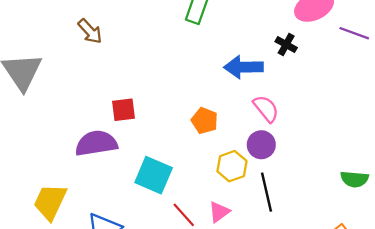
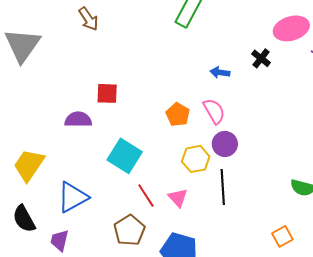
blue arrow: (243, 67) -> (220, 72), size x0.6
pink semicircle: (266, 109) -> (214, 111), moved
purple semicircle: (96, 143) -> (78, 119), size x0.7
pink triangle: (219, 212) -> (178, 198), turned -45

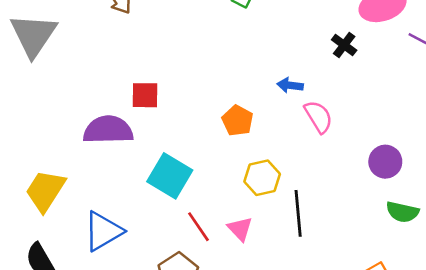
blue arrow: (220, 72) -> (290, 85), moved
pink semicircle: (214, 111) -> (318, 117), moved
purple semicircle: (78, 119) -> (108, 130), size x1.4
purple circle: (225, 144) -> (385, 162), moved

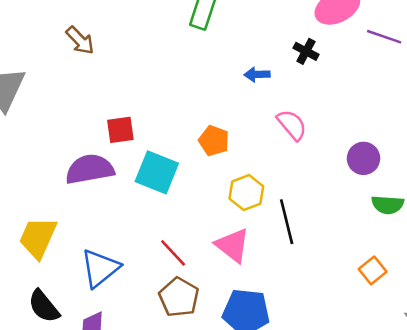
blue arrow: (290, 85) -> (257, 74), moved
cyan square: (170, 176) -> (157, 172), moved
red line: (198, 227) -> (173, 253), moved
pink triangle: (240, 229) -> (233, 245), size x1.4

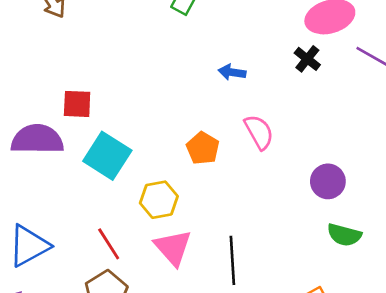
black cross: (306, 51) -> (307, 59), moved
orange pentagon: (214, 141) -> (203, 148), moved
yellow hexagon: (246, 193) -> (159, 200), moved
black line: (287, 222) -> (232, 260), moved

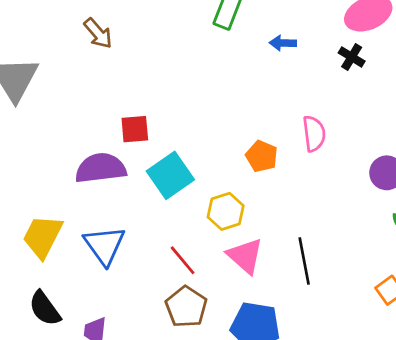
blue arrow: (232, 72) -> (283, 43), moved
pink semicircle: (259, 132) -> (314, 134), turned 30
cyan square: (107, 156) -> (170, 175), turned 30
blue triangle: (29, 246) -> (104, 245), moved, turned -30

